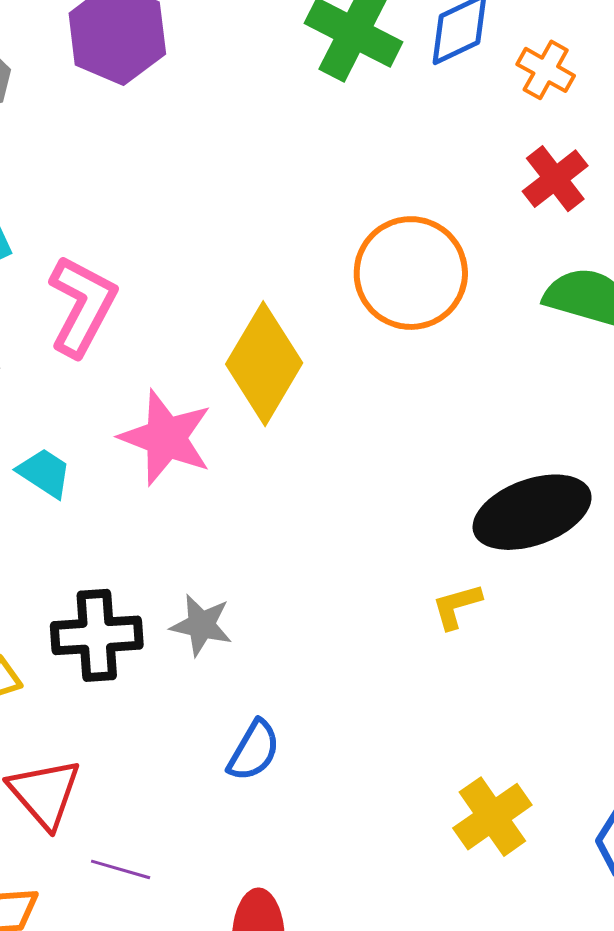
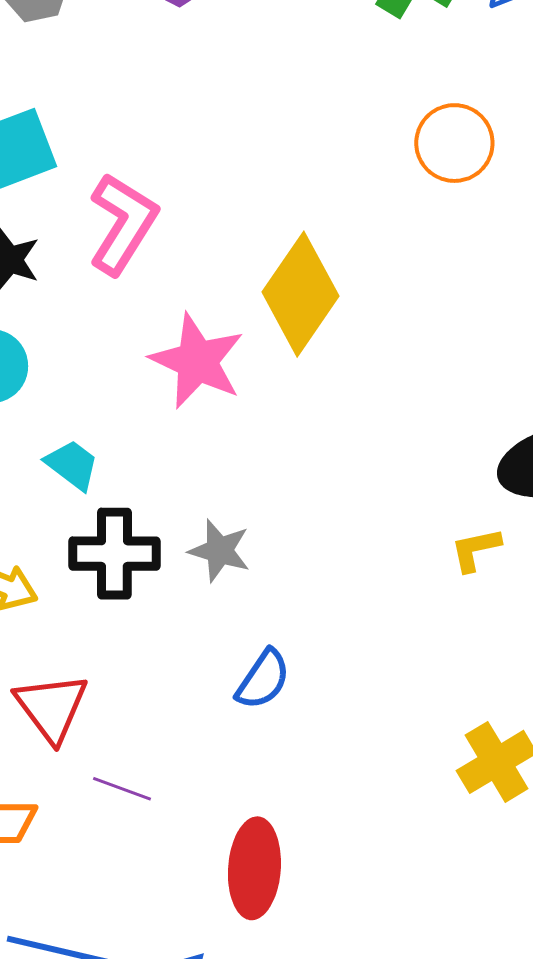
orange circle: (411, 273) -> (454, 143), moved, size x0.7
cyan trapezoid: (44, 473) -> (72, 465), moved

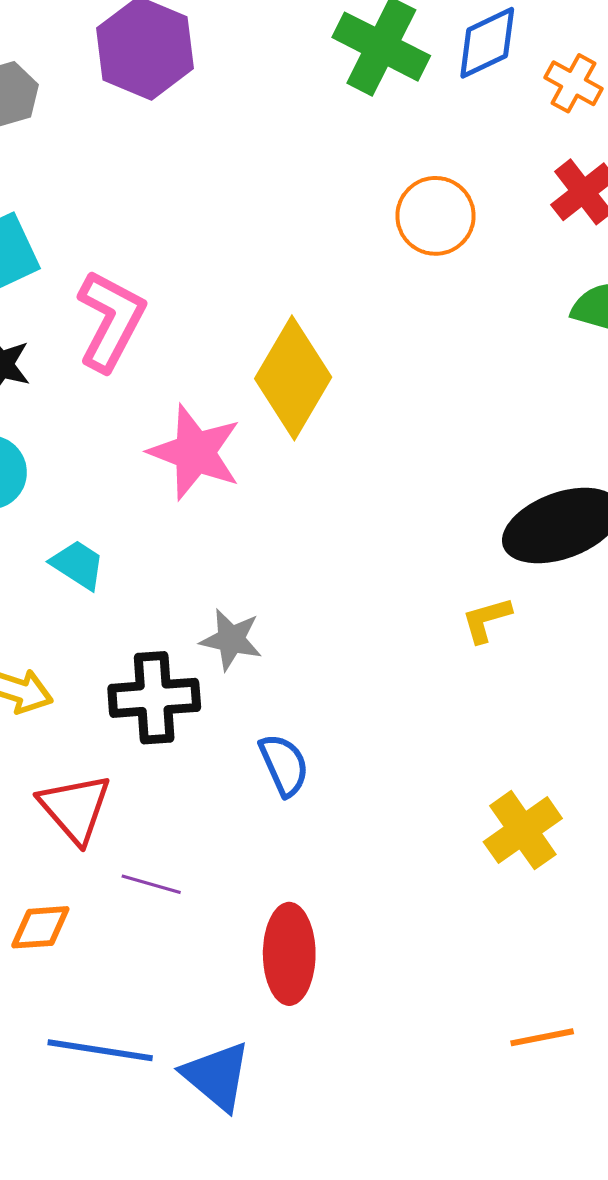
black cross: (114, 554) -> (154, 698), moved
blue semicircle: (263, 679) -> (284, 765), turned -54

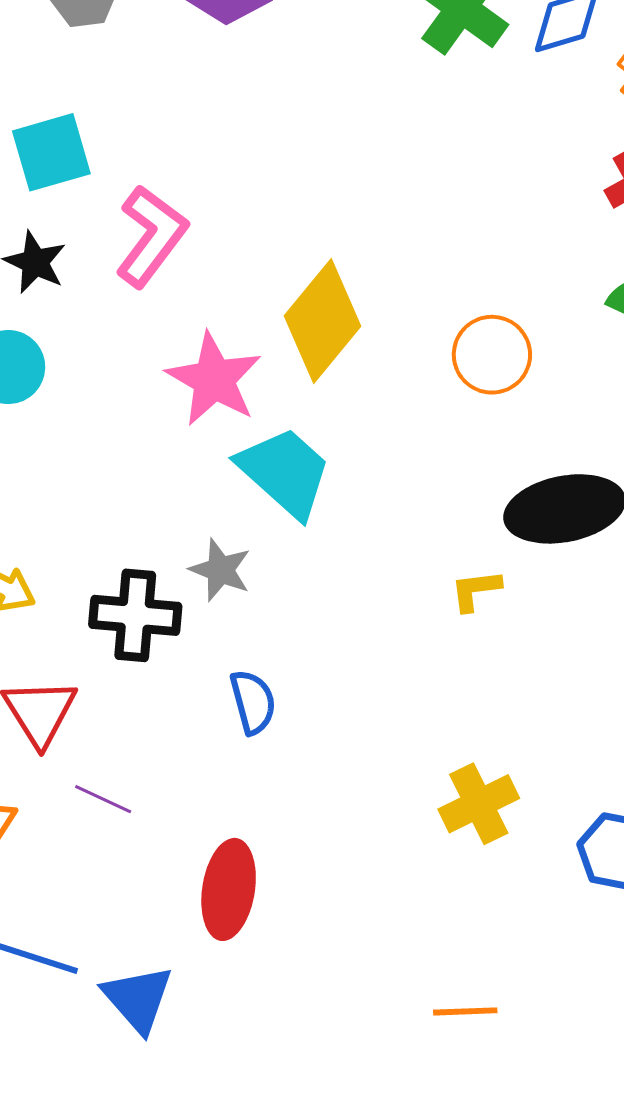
orange circle: (436, 216) -> (492, 355), moved
cyan trapezoid: (78, 565) -> (285, 472), moved, size x1.8

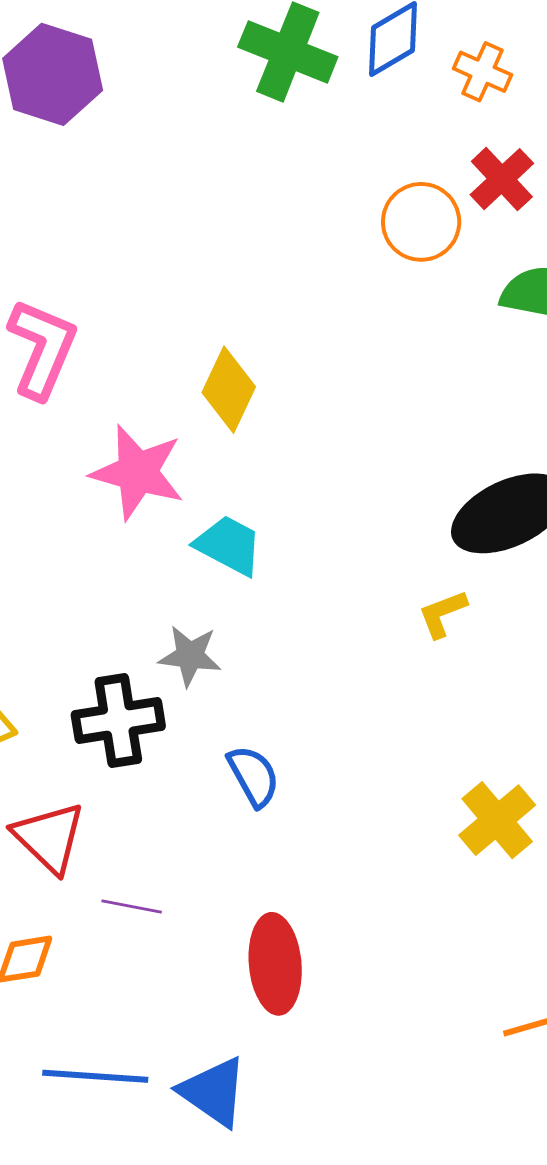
yellow diamond: (322, 321) -> (229, 390), size x0.7
orange circle: (492, 355) -> (421, 222), moved
cyan trapezoid: (285, 472) -> (229, 545), size x0.7

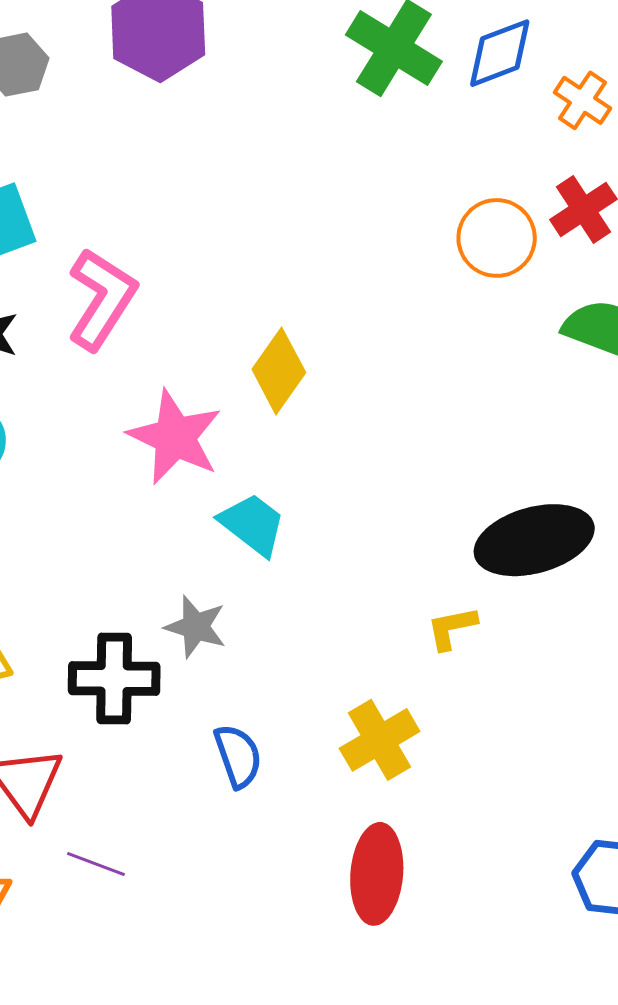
yellow cross: (497, 820) -> (380, 740), moved
red ellipse: (275, 964) -> (377, 874), moved

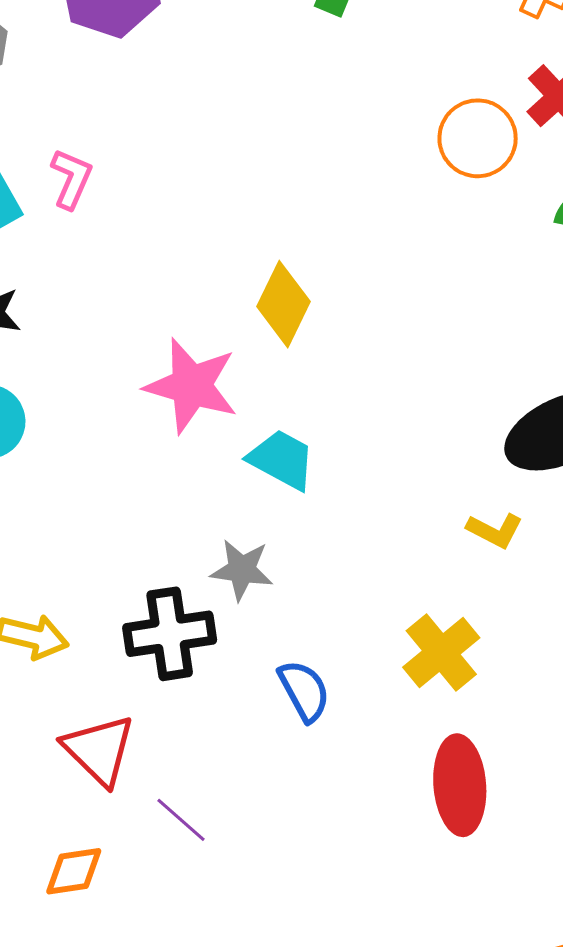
pink L-shape: (102, 299) -> (71, 179), moved, size x0.6
yellow L-shape: (452, 628) -> (495, 530), turned -132
purple line: (96, 864) -> (181, 820), turned 30

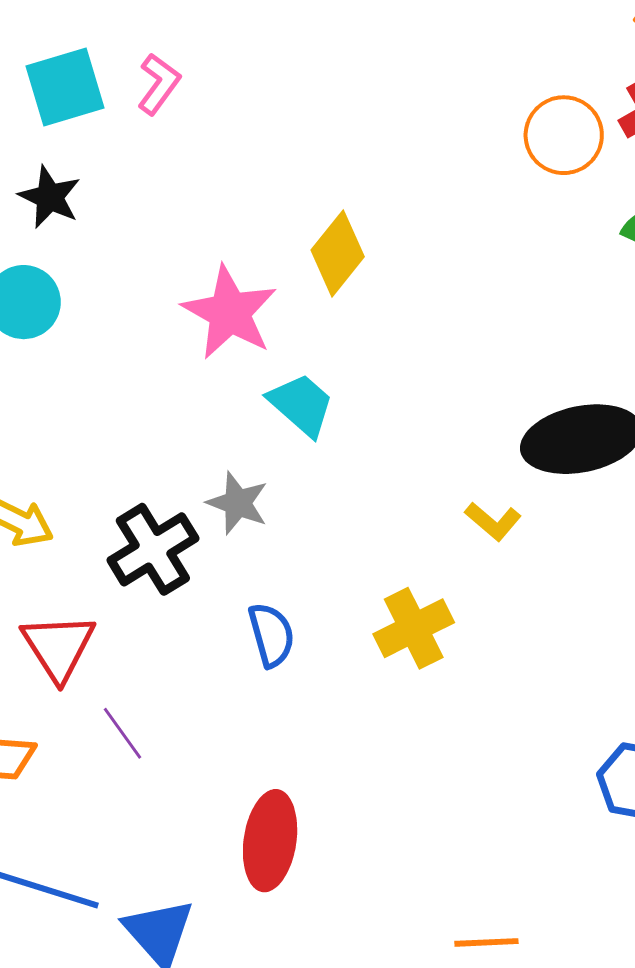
black cross: (170, 634) -> (153, 549), turned -36
red ellipse: (460, 785) -> (270, 841), moved

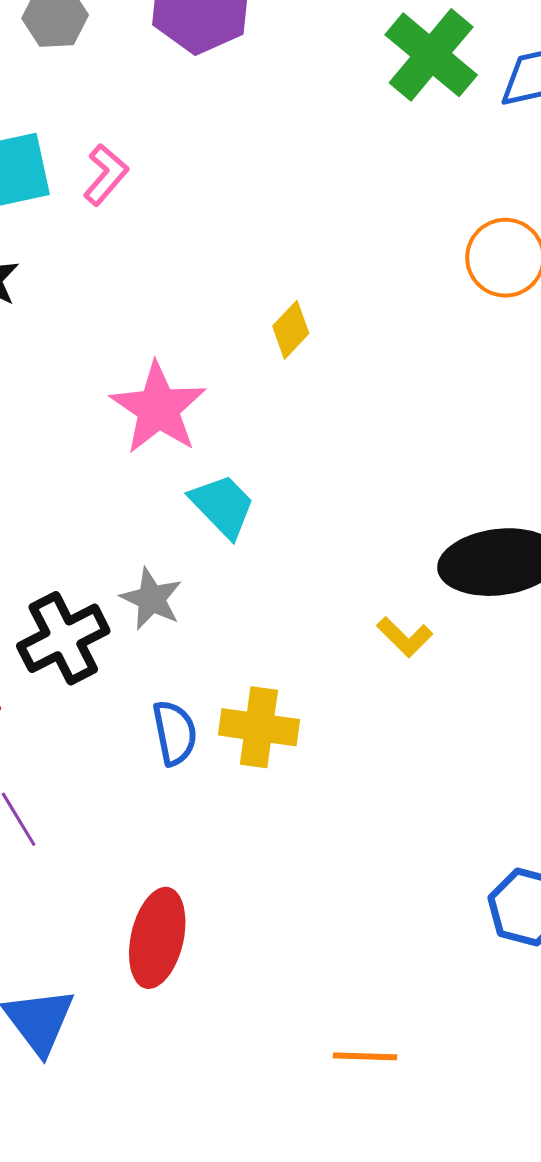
yellow diamond: (338, 253) -> (291, 330), moved, size x0.7
yellow cross: (414, 628) -> (259, 727), moved, turned 30

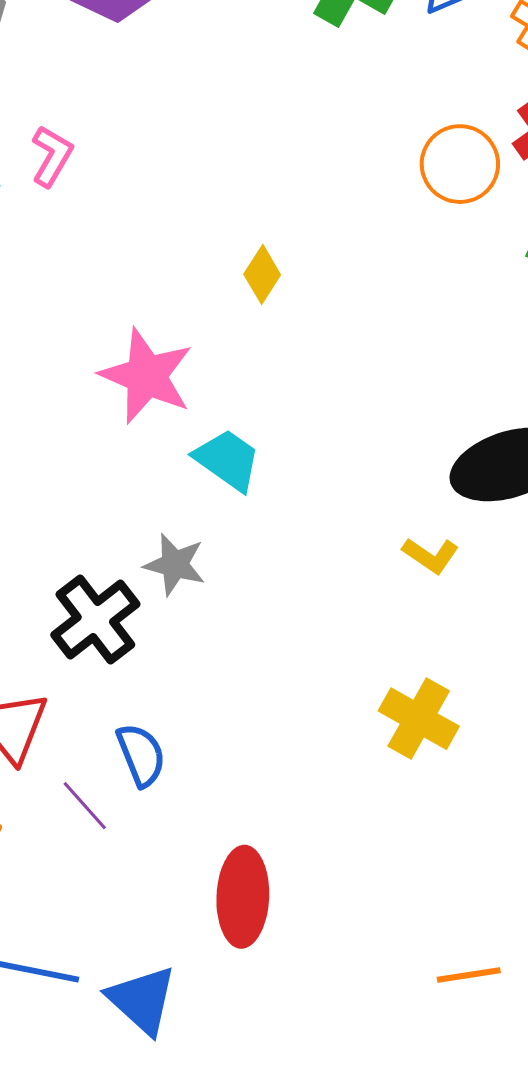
yellow cross: (259, 727) -> (419, 719), moved, turned 32
blue semicircle: (175, 733) -> (141, 755), moved

